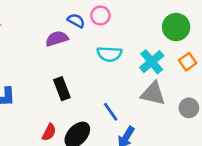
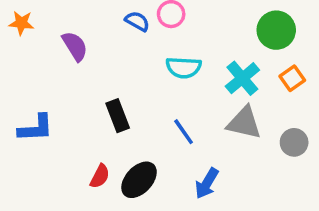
purple semicircle: (57, 39) -> (75, 46), moved, turned 75
blue line: (111, 112) -> (184, 132), moved

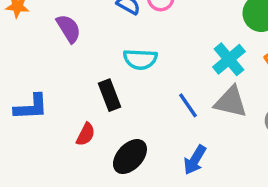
cyan semicircle: (184, 68) -> (140, 59), moved
blue line: (184, 132) -> (188, 105), moved
red semicircle: (100, 176) -> (86, 134), moved

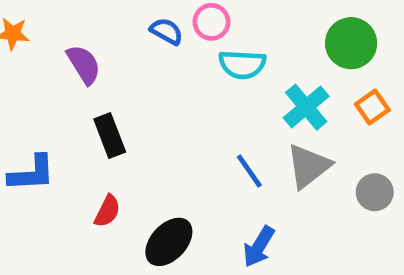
cyan semicircle: (140, 59) -> (242, 64), moved
black rectangle: (110, 95) -> (110, 135), moved
gray triangle: (231, 102) -> (308, 166), turned -51

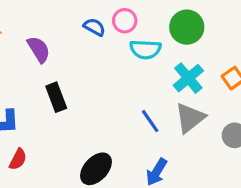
green circle: (351, 43) -> (187, 27), moved
red semicircle: (107, 211) -> (18, 159), moved

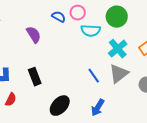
purple semicircle: (39, 49) -> (34, 35), moved
black rectangle: (56, 97) -> (35, 77), moved

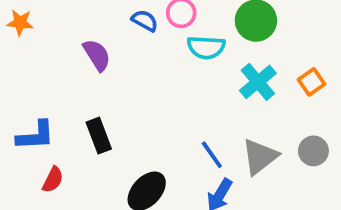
gray triangle: (119, 74) -> (260, 157), moved
blue line: (94, 76) -> (212, 155), moved

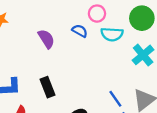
blue semicircle: (145, 21) -> (80, 31), moved

